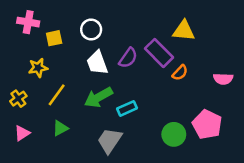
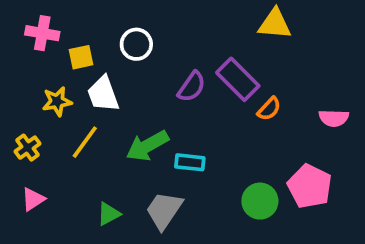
yellow triangle: (184, 31) -> (275, 24), moved
white trapezoid: (97, 63) -> (103, 94), moved
cyan rectangle: (127, 108) -> (190, 162), turned 30
green triangle: (60, 128) -> (109, 214), moved

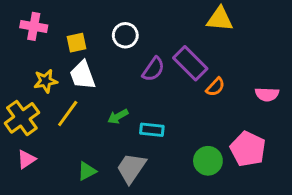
white circle: (136, 44) -> (125, 35), moved
yellow square: (81, 57) -> (77, 43), moved
green arrow: (147, 146) -> (118, 116), size x0.6
yellow cross: (27, 148) -> (22, 118), size x1.6

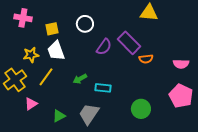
orange semicircle: (215, 87) -> (146, 59), turned 40
pink pentagon: (248, 149) -> (181, 96), moved
pink triangle: (26, 159) -> (31, 104), moved

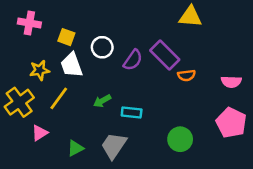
white circle: (85, 24) -> (102, 47), moved
yellow square: (52, 29) -> (66, 37), turned 32

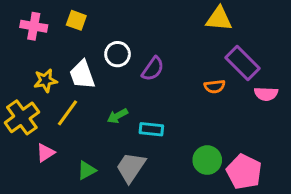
yellow square: (66, 37) -> (76, 20), moved
purple rectangle: (165, 55) -> (243, 63), moved
pink pentagon: (231, 123) -> (244, 172), moved

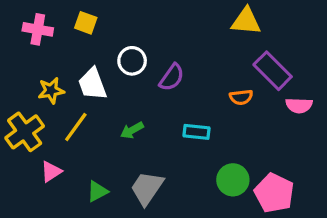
cyan rectangle: (151, 129) -> (197, 132), moved

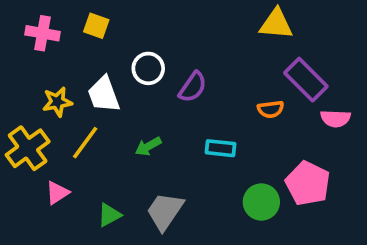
pink pentagon: (274, 193) -> (308, 183), moved

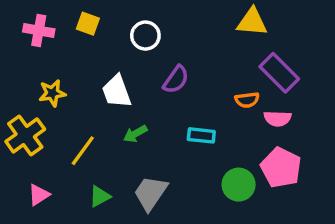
white circle: (148, 68) -> (145, 36), moved
white trapezoid: (104, 94) -> (117, 91), moved
pink semicircle: (336, 119) -> (278, 119), moved
yellow line: (85, 143) -> (83, 151), moved
pink triangle: (57, 193) -> (39, 195), moved

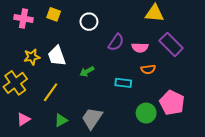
purple semicircle: (176, 80) -> (116, 42), moved
white trapezoid: (117, 91) -> (57, 56), moved
orange semicircle: (247, 100) -> (148, 69), moved
pink semicircle: (278, 119) -> (140, 48), moved
green arrow: (135, 134) -> (87, 71), moved

